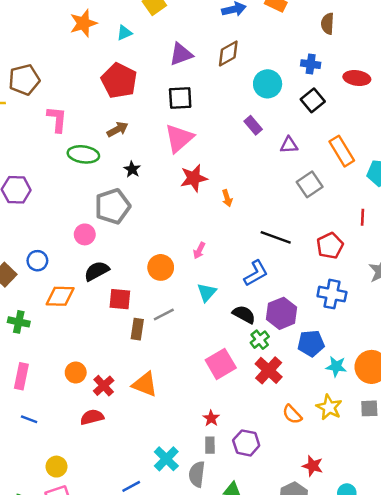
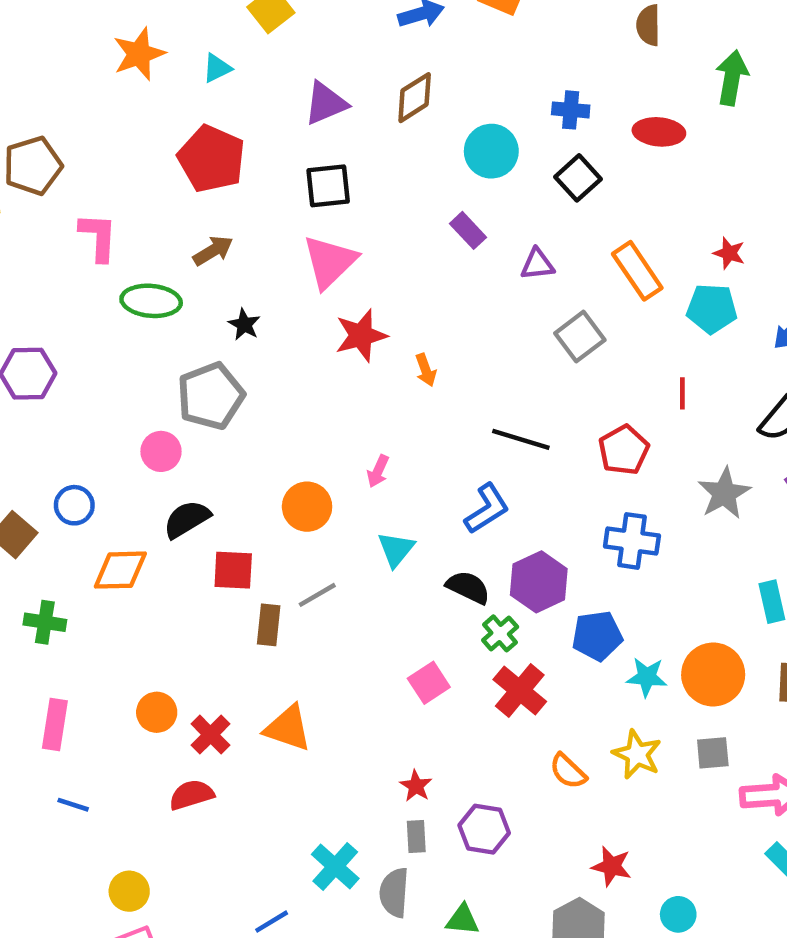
brown semicircle: (328, 24) -> (648, 25), moved
pink square: (221, 364) -> (429, 683), size x0.7

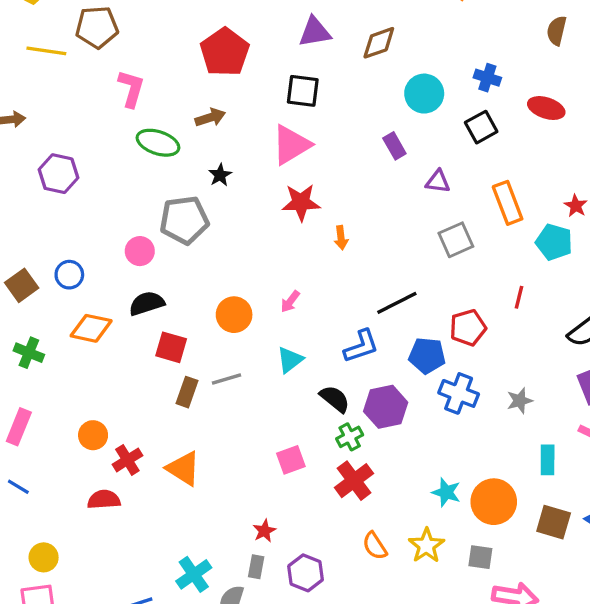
black line: (521, 439) -> (397, 303), turned -57
gray star: (724, 493) -> (520, 401), moved, size x0.7
blue pentagon: (597, 636) -> (427, 356), moved

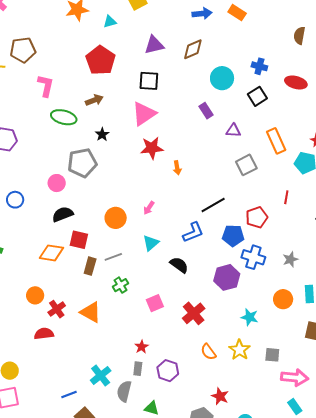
orange diamond: (91, 328) -> (51, 253), moved
purple hexagon: (386, 407) -> (227, 277), moved
green cross: (350, 437) -> (120, 285), moved
orange circle: (494, 502) -> (283, 299), moved, size x0.7

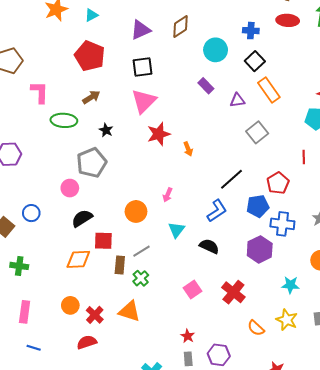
red ellipse: (296, 82) -> (288, 20), moved
orange rectangle: (276, 141) -> (269, 90), moved
green cross: (120, 285) -> (141, 278), moved

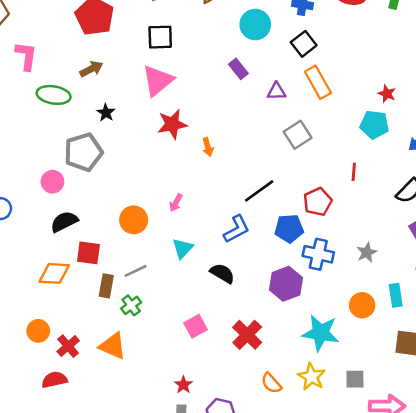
cyan star: (290, 285) -> (321, 333), size x1.6

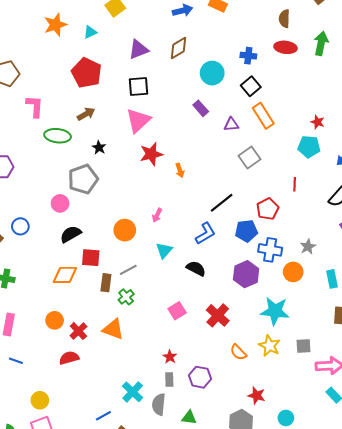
orange circle: (362, 305) -> (293, 272), moved

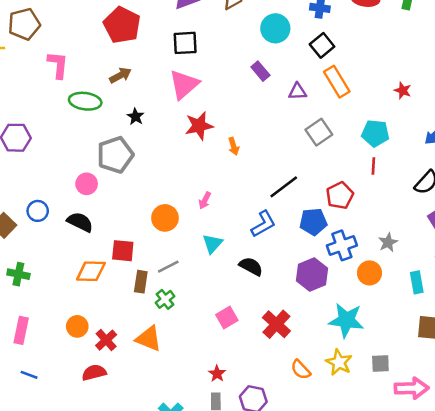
cyan pentagon: (309, 147) -> (375, 133), moved
black semicircle: (71, 234) -> (80, 222), moved, turned 55
blue cross: (270, 250) -> (342, 245), turned -30

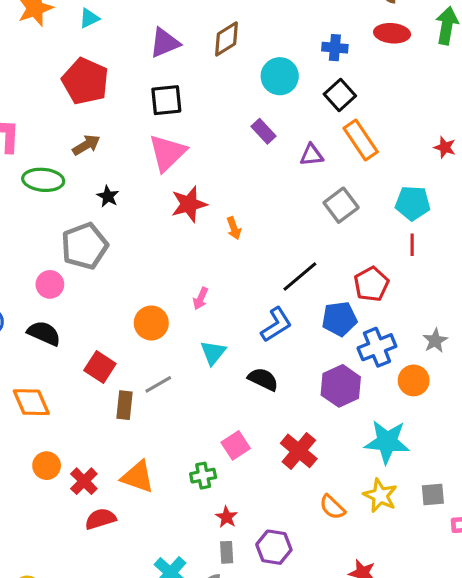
red square: (123, 251) -> (100, 367), turned 30
orange diamond: (91, 271) -> (31, 402), moved, turned 68
green cross: (165, 299) -> (203, 476), moved, turned 30
red semicircle: (94, 373) -> (100, 519), moved

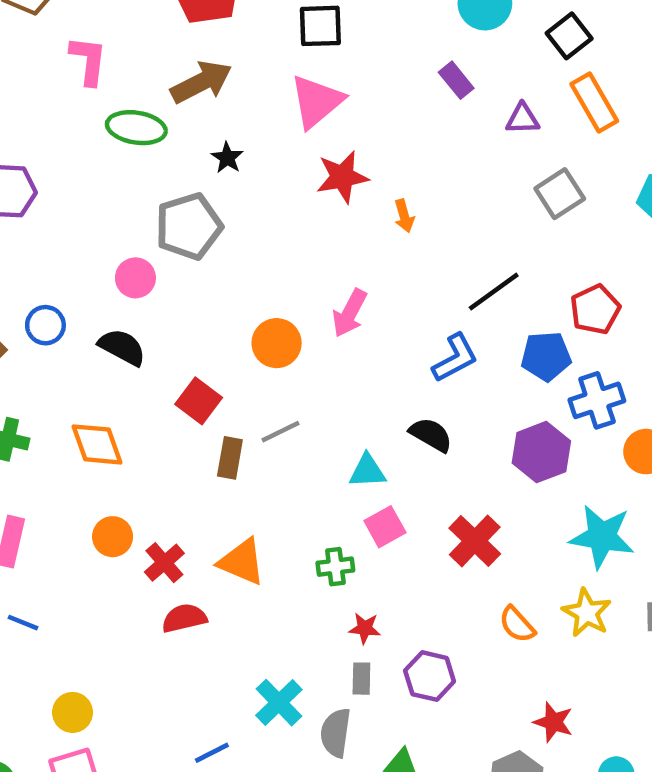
brown arrow: (86, 145) -> (201, 82), size x1.5
pink arrow: (201, 298) -> (350, 313), size x1.5
cyan triangle: (213, 353) -> (367, 471), moved, turned 44
red star: (227, 517) -> (365, 628), turned -30

